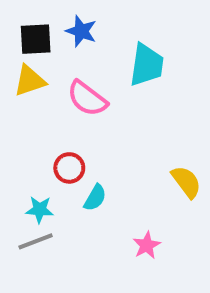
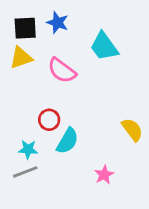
cyan trapezoid: (147, 65) -> (104, 46), turned 136
cyan semicircle: (95, 198) -> (67, 141), size x1.4

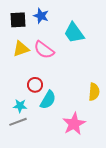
yellow triangle: (21, 58) -> (21, 49), moved
yellow semicircle: (132, 130) -> (94, 92), turned 42
pink star: (104, 175) -> (74, 124), size x1.6

